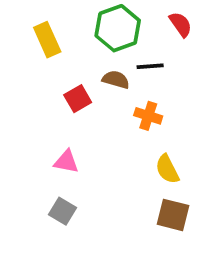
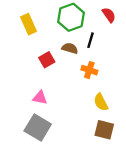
black line: (150, 66) -> (90, 40), turned -70
gray square: (62, 211) -> (38, 127), size x1.6

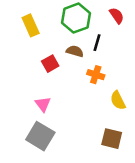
pink triangle: (40, 98) -> (43, 104), turned 42
yellow semicircle: (101, 102) -> (118, 100), moved

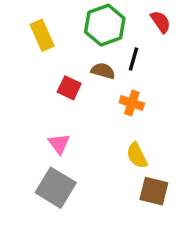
red square: (50, 64) -> (69, 88), turned -35
yellow semicircle: (118, 100) -> (137, 156), moved

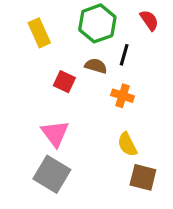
pink triangle: (59, 144) -> (55, 133), size x1.4

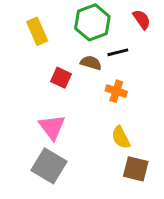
black line: (124, 55) -> (118, 52), turned 60

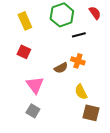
brown semicircle: (91, 63) -> (61, 68), moved, turned 136
red square: (61, 78) -> (24, 52), moved
gray square: (49, 166) -> (33, 111), size x0.6

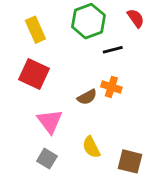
red square: (24, 52) -> (34, 74), size x1.5
yellow semicircle: (81, 92) -> (91, 147), moved

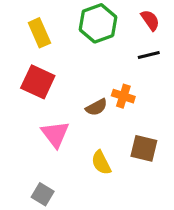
black line: (113, 50) -> (149, 55), moved
gray square: (47, 159) -> (43, 194), moved
brown square: (130, 161) -> (144, 148), moved

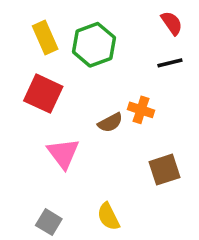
green hexagon: (98, 23) -> (94, 45), moved
brown square: (144, 148) -> (165, 170), turned -32
yellow semicircle: (101, 163) -> (108, 217), moved

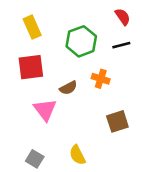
green hexagon: (94, 45) -> (81, 41), moved
red square: (43, 94) -> (31, 67), turned -32
brown semicircle: (110, 123) -> (68, 88), moved

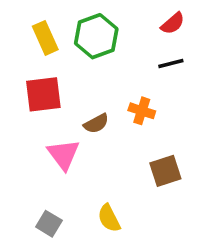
red semicircle: (123, 17) -> (173, 23), turned 84
green hexagon: (81, 41) -> (96, 36), moved

